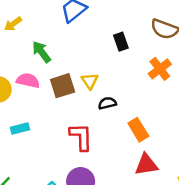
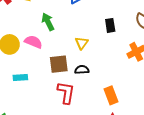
yellow triangle: (90, 81) -> (82, 43), moved
brown square: (63, 86) -> (59, 64), moved
black semicircle: (107, 103) -> (82, 70), moved

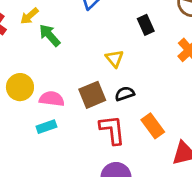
green arrow: (48, 22) -> (50, 35), moved
pink semicircle: (33, 42) -> (52, 99), moved
orange rectangle: (111, 95) -> (153, 126), moved

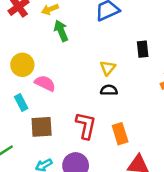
black semicircle: (125, 94) -> (109, 90), moved
brown square: (92, 95) -> (42, 127), moved
cyan rectangle: (46, 127) -> (21, 103), moved, turned 63

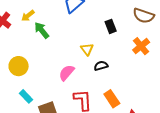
pink semicircle: (45, 83) -> (67, 73), moved, turned -60
black semicircle: (109, 90) -> (101, 66), moved

